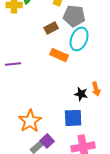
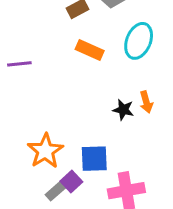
cyan ellipse: (79, 39) -> (139, 41), moved
blue square: (73, 118) -> (94, 159), moved

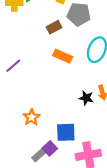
purple line: (19, 64) -> (13, 66), turned -35
orange star: (45, 151) -> (31, 117), moved, size x0.7

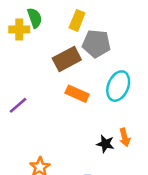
brown rectangle: (54, 27) -> (67, 59), size x1.5

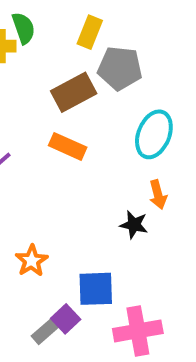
orange rectangle: (77, 94) -> (68, 146), moved
orange arrow: (125, 137) -> (158, 195), moved

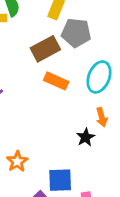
orange rectangle: (68, 146) -> (56, 81), moved
black star: (134, 225) -> (86, 137), turned 30

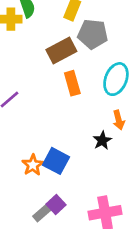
orange rectangle: (56, 81) -> (72, 83), turned 50
blue square: (60, 180) -> (56, 161), moved, turned 30

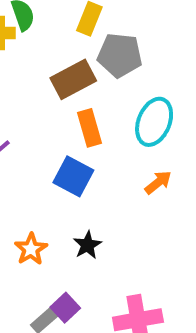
orange arrow: (119, 120) -> (158, 182), turned -114
black star: (102, 140) -> (87, 245), moved
blue square: (56, 161) -> (73, 176), moved

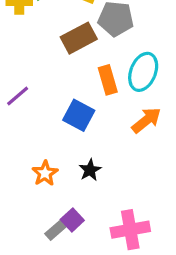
orange rectangle: (89, 128) -> (108, 80), moved
orange arrow: (158, 182) -> (146, 120), size x1.4

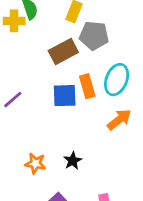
blue square: (79, 115) -> (65, 96), moved, turned -30
orange star: (45, 173) -> (35, 163), turned -30

